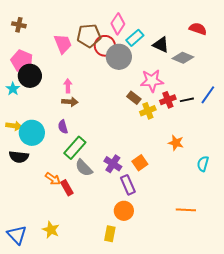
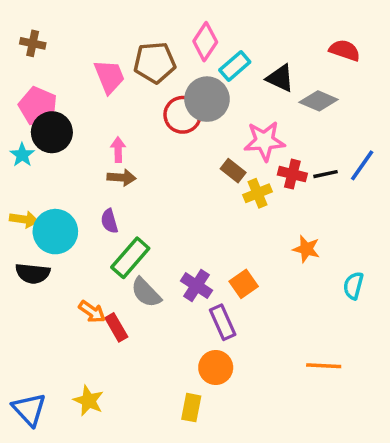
red circle: (105, 46) -> (183, 115), moved
red cross: (168, 100) -> (292, 174), turned 35

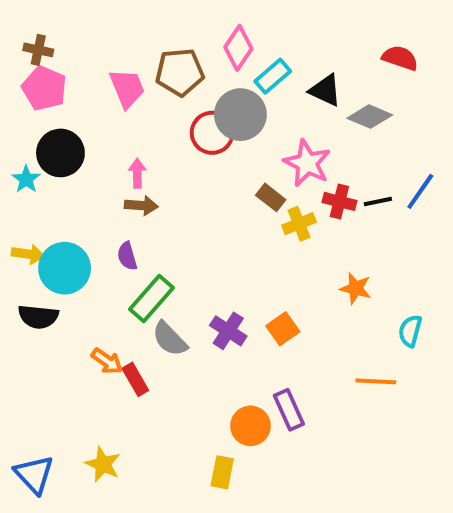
pink pentagon: (38, 106) -> (44, 88), moved
pink star: (264, 141) -> (307, 163), turned 30
purple rectangle: (223, 322) -> (289, 410), moved
orange line: (324, 366) -> (376, 381), moved

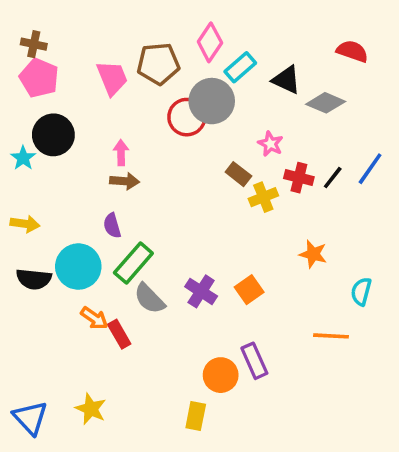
pink star: (307, 163) -> (270, 144), size x0.6
black line: (378, 201) -> (333, 178), turned -40
cyan circle: (65, 268) -> (78, 267), moved

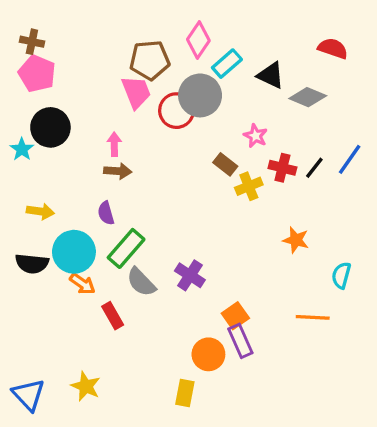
pink trapezoid: (112, 78) -> (136, 92), moved
yellow arrow: (25, 224) -> (40, 211), moved
orange square: (249, 290) -> (235, 316), moved
orange arrow: (94, 318) -> (82, 284), moved

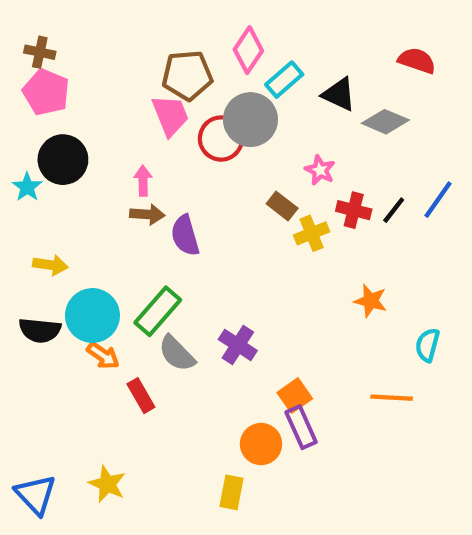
purple semicircle: (106, 213) -> (185, 235), moved, size x1.4

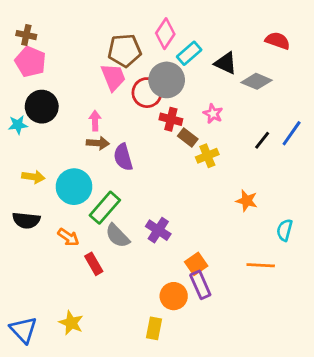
cyan star: (27, 187) -> (18, 125), turned 30
red cross: (354, 210) -> (171, 119), moved
cyan circle: (92, 315) -> (74, 187), moved

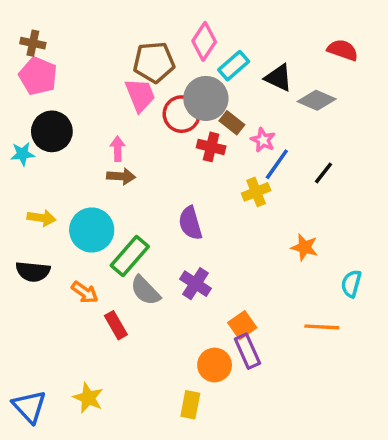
blue line: (292, 133) -> (277, 164), moved
brown rectangle: (188, 137) -> (232, 123), moved
purple semicircle: (123, 157) -> (190, 223), moved

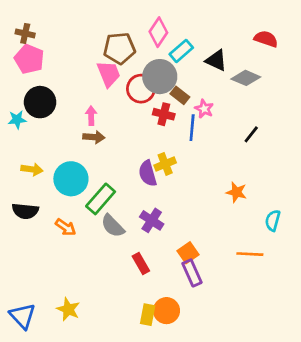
blue line: (277, 164) -> (192, 128), moved, turned -30
yellow cross: (256, 192) -> (165, 164), moved
red rectangle: (116, 325) -> (141, 264), moved
orange circle: (215, 365) -> (166, 311), moved

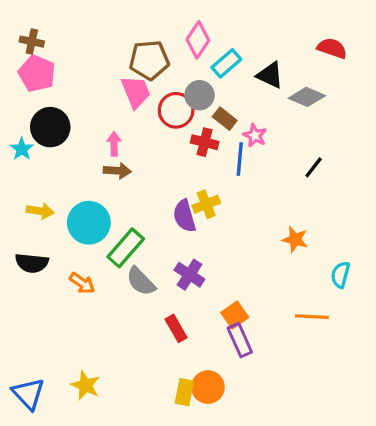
gray circle: (160, 77) -> (200, 95), size x0.7
cyan star: (17, 120) -> (22, 149), turned -30

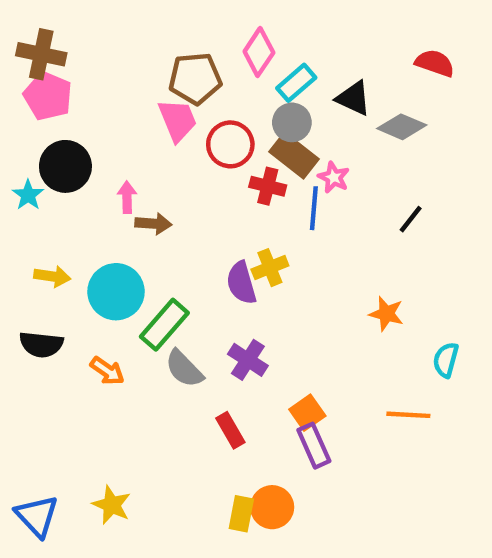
brown cross: (32, 42) -> (41, 54), size x1.5
gray circle: (200, 95) -> (292, 122), moved
brown rectangle: (225, 119) -> (294, 155), size x1.5
pink arrow: (114, 144) -> (127, 197), moved

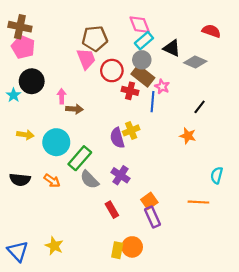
pink diamond: (259, 52) -> (140, 25), moved, turned -55
orange star: (386, 314) -> (188, 136), moved
black semicircle: (41, 344) -> (20, 180), moved

